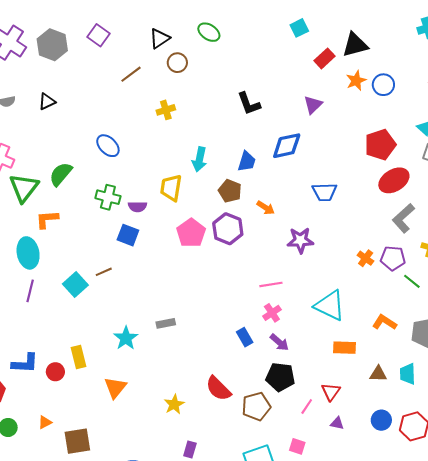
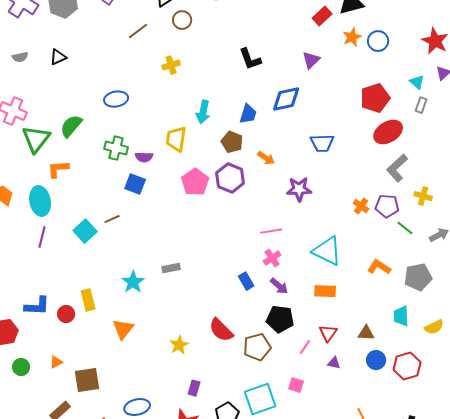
blue ellipse: (108, 146) -> (116, 99), turned -55
orange rectangle: (345, 348) -> (325, 291), moved
brown triangle: (378, 374) -> (366, 333), moved

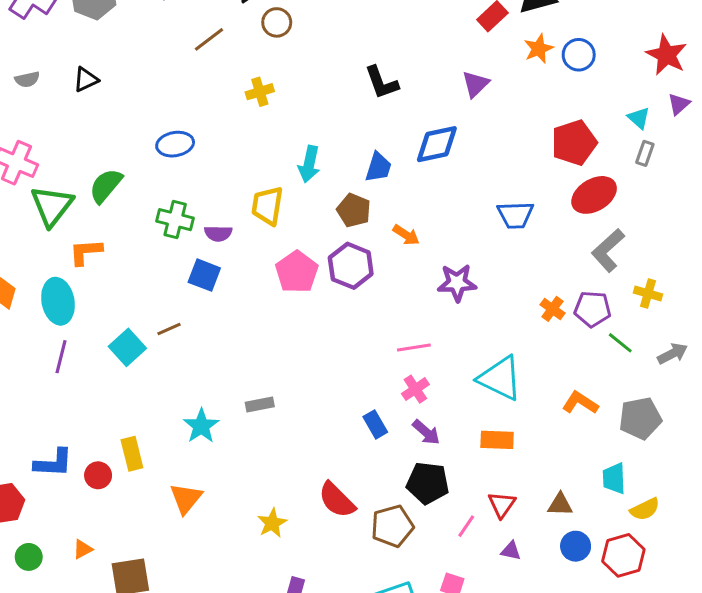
blue trapezoid: (322, 143) -> (515, 215), moved
yellow semicircle: (434, 327) -> (645, 509), moved

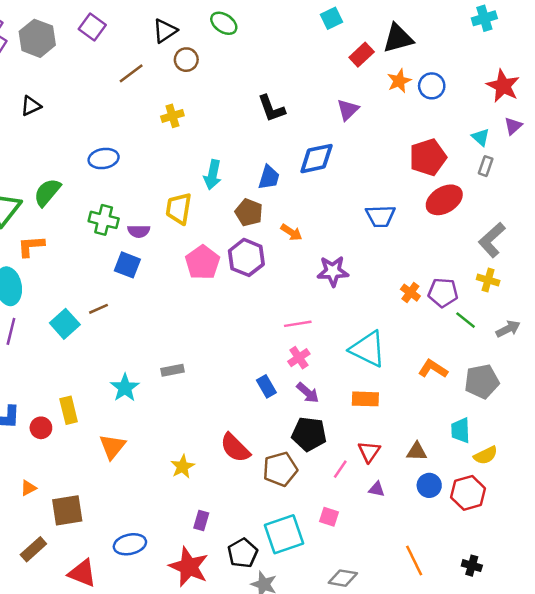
gray L-shape: (608, 250) -> (492, 240), moved

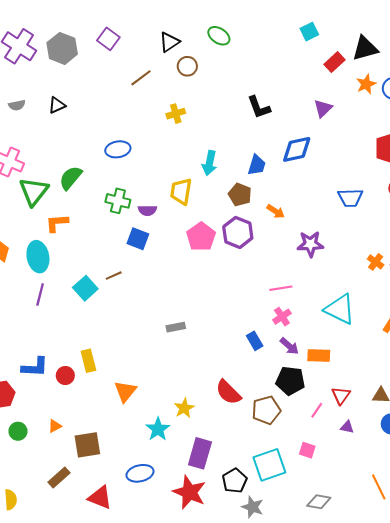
cyan star: (125, 388) -> (158, 429), moved
orange rectangle: (365, 399) -> (319, 356), moved
purple rectangle: (201, 520) -> (200, 453), size x1.8

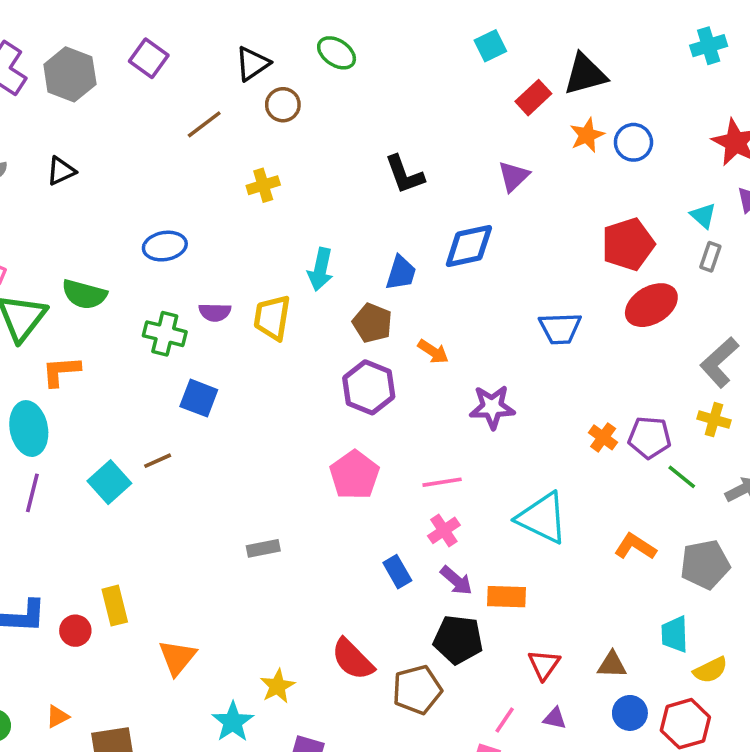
green semicircle: (71, 178) -> (84, 294), turned -115
purple semicircle: (147, 210) -> (215, 312), moved
pink pentagon: (201, 237) -> (354, 475), moved
pink line: (317, 410) -> (505, 720), moved

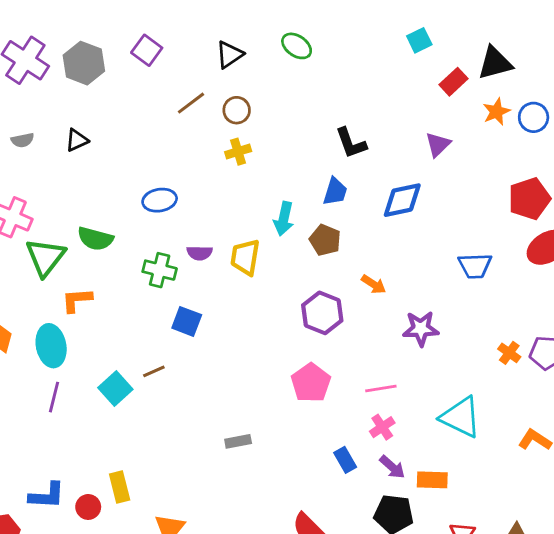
brown circle: (283, 105) -> (237, 110), moved
blue trapezoid: (401, 273) -> (335, 192), moved
brown pentagon: (372, 323) -> (325, 240), moved

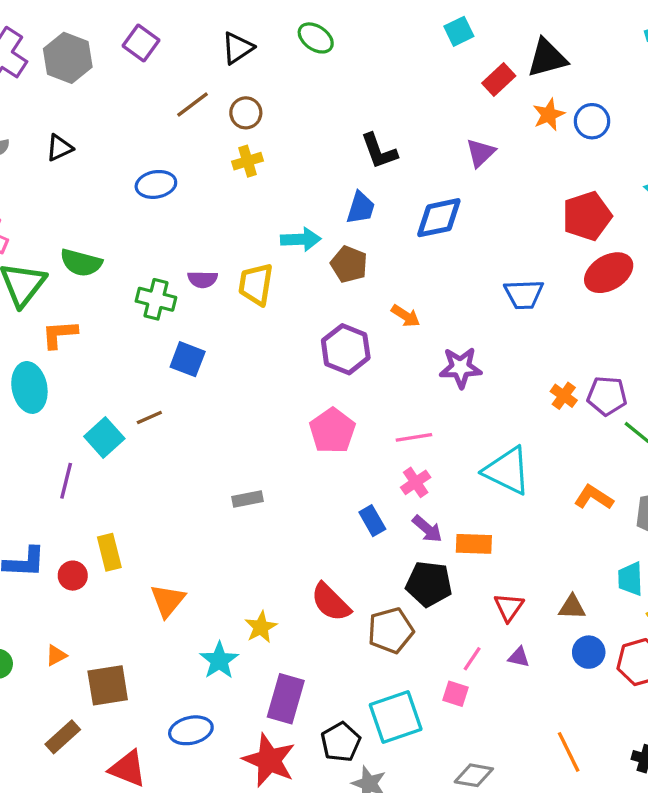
blue ellipse: (160, 200) -> (156, 184), moved
cyan arrow: (284, 219) -> (301, 239), turned -104
purple line: (54, 397) -> (66, 481), moved

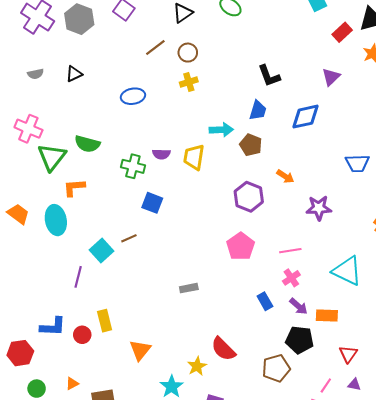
red semicircle: (331, 602) -> (223, 349), moved

